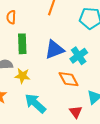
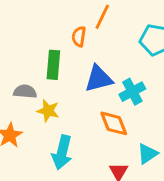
orange semicircle: (11, 17) -> (79, 36), moved
cyan arrow: (35, 103) -> (62, 153), turned -125

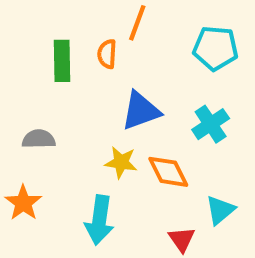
green rectangle: (53, 65) -> (62, 61), moved
cyan cross: (132, 92) -> (211, 124), moved
yellow star: (48, 111) -> (121, 162), moved

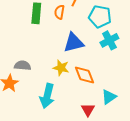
cyan pentagon: (215, 48) -> (100, 17), moved
cyan cross: (211, 124) -> (109, 40), moved
gray semicircle: (39, 139) -> (23, 66), moved

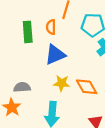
blue triangle: (74, 43) -> (55, 55), moved

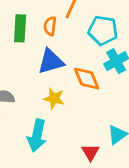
orange diamond: (87, 87) -> (87, 78), moved

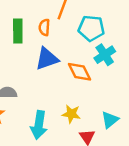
yellow star: (54, 98) -> (71, 114), moved

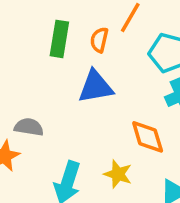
orange diamond: (79, 72) -> (148, 137), moved

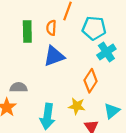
orange diamond: (148, 137) -> (91, 81), turned 60

